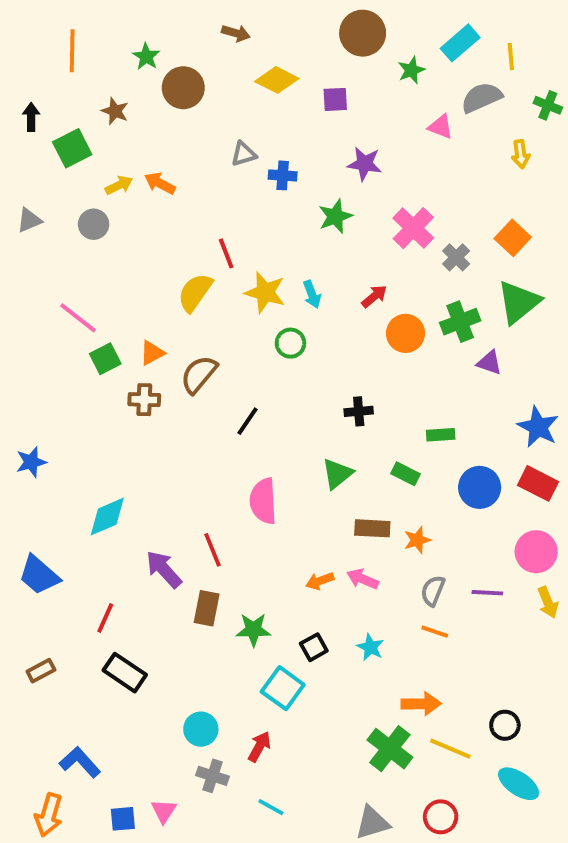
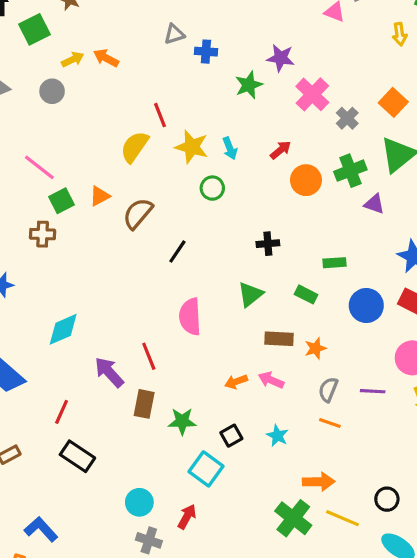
purple star: (365, 164) -> (281, 58), moved
brown cross: (144, 400) -> (43, 234), moved

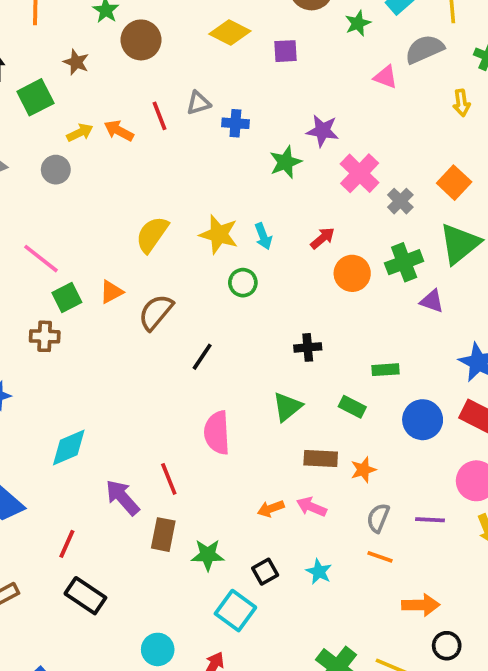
red line: (160, 115) -> (160, 116), moved
orange arrow: (319, 482) -> (421, 605), moved

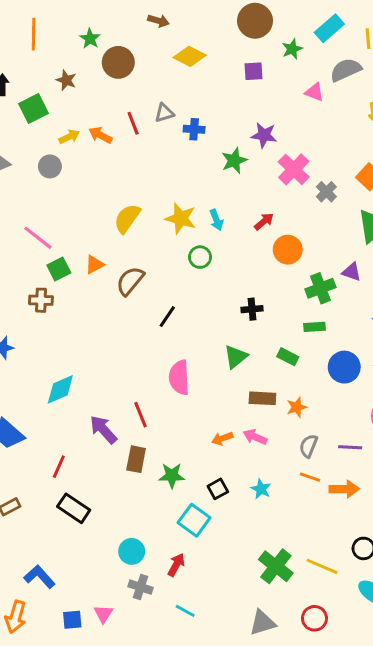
purple square: (285, 51) -> (254, 71), moved
green cross: (404, 262) -> (320, 288), moved
orange arrow: (421, 605) -> (344, 489), moved

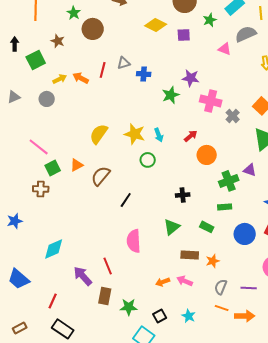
yellow diamond: (190, 56) -> (156, 25), moved
red line: (133, 123) -> (103, 70), turned 35
pink cross: (294, 169) -> (211, 101), turned -30

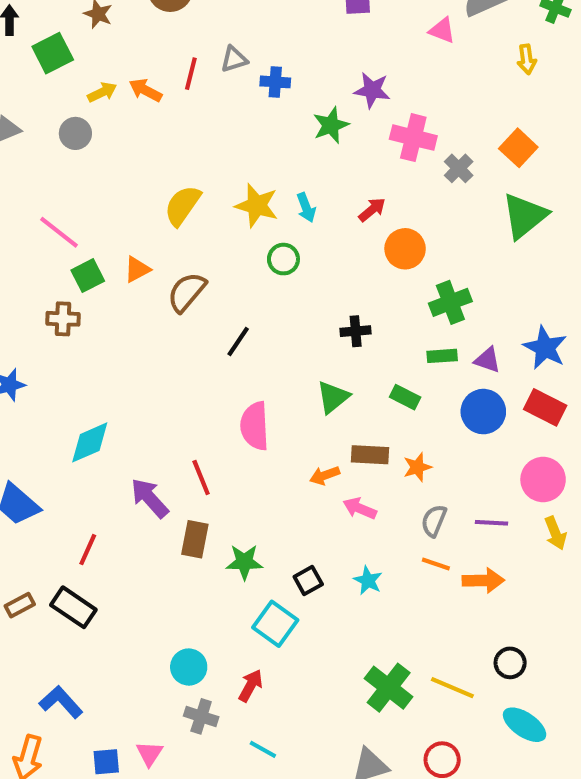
purple triangle: (250, 170) -> (487, 360), moved
orange arrow: (163, 282) -> (325, 475), moved
black rectangle: (63, 329) -> (73, 607), moved

